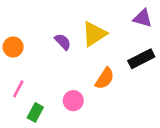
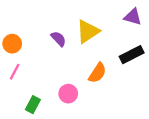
pink line: (18, 89) -> (15, 72), moved

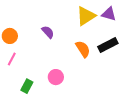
yellow triangle: (88, 31) -> (86, 16), moved
orange semicircle: (97, 73) -> (83, 49), moved, turned -66

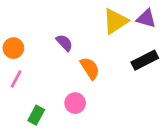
orange semicircle: (83, 49) -> (90, 68), moved

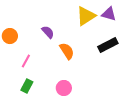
pink line: (16, 79) -> (26, 61), moved
pink circle: (75, 103) -> (64, 88), moved

